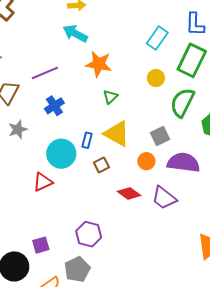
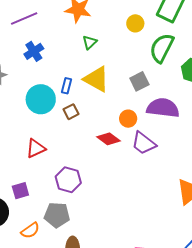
orange circle: (146, 161) -> (128, 119), moved
brown square: (101, 165) -> (71, 112), moved
red triangle: (43, 182) -> (36, 148), moved
gray pentagon: (77, 269) -> (57, 215), turned 30

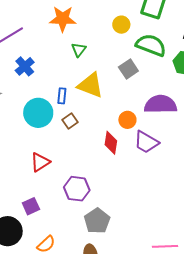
green semicircle: (162, 48) -> (151, 45), turned 92
gray square: (139, 81) -> (128, 69), moved
red diamond: (109, 139) -> (111, 143), turned 70
gray pentagon: (57, 215) -> (97, 221), moved, turned -30

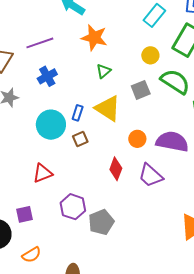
gray square: (128, 69) -> (141, 90), moved
orange circle: (127, 120) -> (137, 139), moved
gray pentagon: (97, 221) -> (101, 222), moved

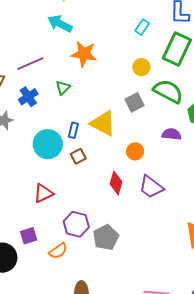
cyan rectangle: (154, 15) -> (142, 27), size x0.7
green triangle: (104, 71) -> (63, 88), moved
blue cross: (47, 76) -> (28, 97), moved
purple semicircle: (172, 142) -> (172, 134), moved, size x0.6
orange semicircle: (32, 255) -> (58, 251), moved

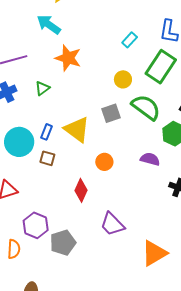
purple semicircle: (172, 134) -> (150, 159), moved
brown square: (78, 156) -> (47, 158), turned 35
purple trapezoid: (151, 187) -> (112, 224), moved
orange semicircle: (58, 251) -> (14, 249), turned -60

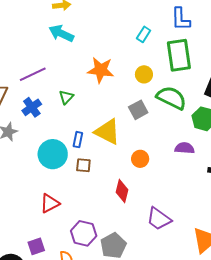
orange star: (68, 58) -> (101, 70), moved
green rectangle: (161, 67) -> (179, 55), turned -32

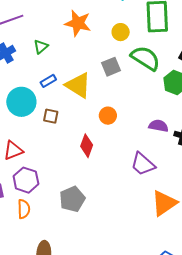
blue rectangle: (78, 140) -> (48, 81), moved, turned 42
purple semicircle: (185, 148) -> (158, 126), moved
purple trapezoid: (159, 219) -> (143, 164), moved
purple hexagon: (84, 233) -> (26, 180), moved

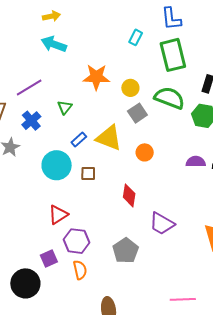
yellow circle: (121, 32) -> (130, 88), moved
orange circle: (108, 116) -> (145, 152), moved
purple trapezoid: (143, 164) -> (162, 224), moved

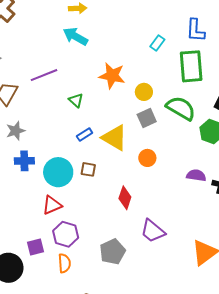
green triangle: (65, 107) -> (76, 100), turned -35
blue cross: (31, 121) -> (24, 161), moved, turned 30
cyan circle: (57, 165) -> (58, 172), moved

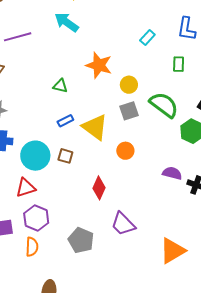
green rectangle: (191, 66) -> (179, 64), size x0.5
purple line: (44, 75) -> (18, 37), moved
green triangle: (76, 100) -> (60, 86), turned -35
gray pentagon: (113, 252) -> (81, 240), turned -30

